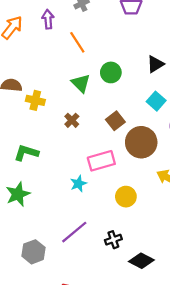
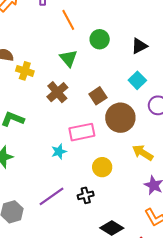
green circle: (111, 72) -> (100, 39), moved
brown cross: (72, 120) -> (57, 92), size x1.5
black cross: (113, 240) -> (86, 195), moved

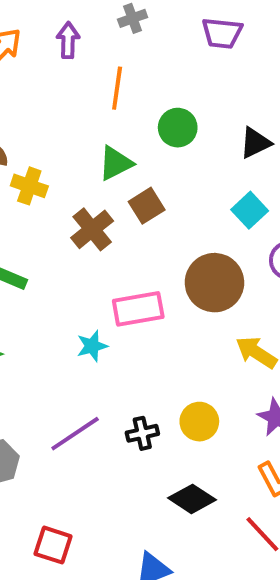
orange line: (68, 20) -> (117, 88), turned 35
green triangle: (68, 58) -> (116, 163), turned 42
brown square: (98, 96) -> (147, 206), moved
yellow circle: (102, 167) -> (199, 422), moved

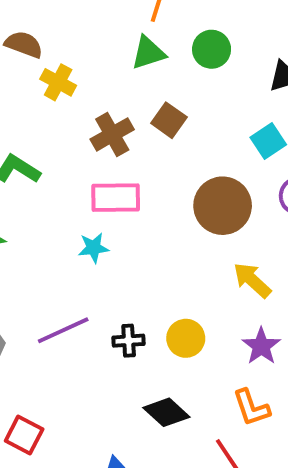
green triangle: (116, 163) -> (148, 53), moved
brown square: (147, 206) -> (169, 120), turned -32
pink rectangle: (138, 309) -> (116, 198), moved

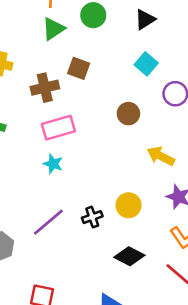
brown cross: (112, 134) -> (45, 88), turned 32
brown circle: (223, 206) -> (128, 114), size x0.6
cyan star: (94, 248) -> (53, 164), turned -30

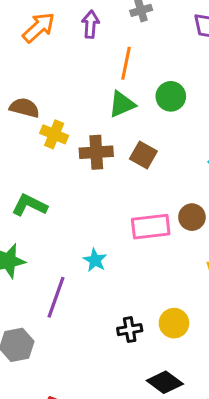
brown cross: (45, 88) -> (96, 152), moved
pink rectangle: (58, 128) -> (151, 227), moved
purple line: (48, 222) -> (56, 297), moved, turned -40

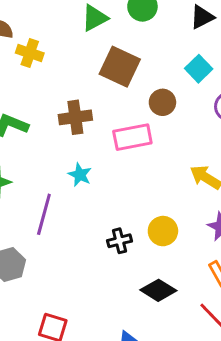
brown cross: (96, 152) -> (75, 117), moved
brown square: (143, 155) -> (120, 67), size x1.5
brown circle: (192, 217) -> (162, 102), moved

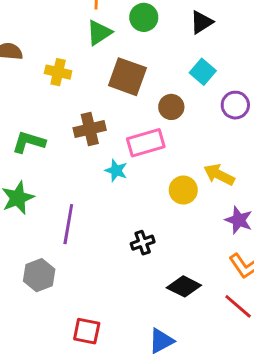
yellow cross: (30, 53) -> (58, 72), moved
cyan star: (80, 175) -> (116, 170), moved
yellow circle: (163, 231) -> (183, 190), moved

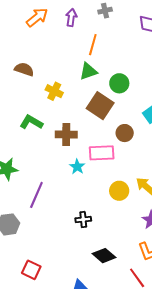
green circle: (144, 17) -> (119, 83), moved
green L-shape: (29, 142) -> (31, 122), moved

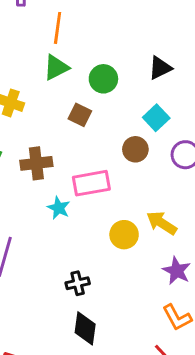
brown square: (100, 106) -> (80, 115), size x0.6
brown circle: (125, 133) -> (135, 149), moved
black diamond: (104, 256) -> (85, 328), moved, turned 65

